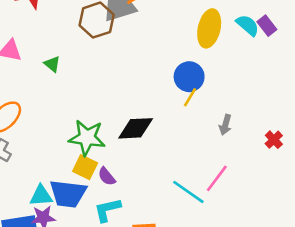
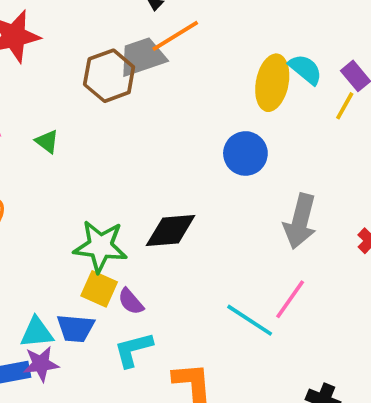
cyan semicircle: (248, 25) -> (305, 69), moved
yellow line: (190, 97) -> (345, 106), moved
gray arrow: (225, 125) -> (300, 221), size x1.8
blue trapezoid: (68, 194) -> (76, 328), size x0.7

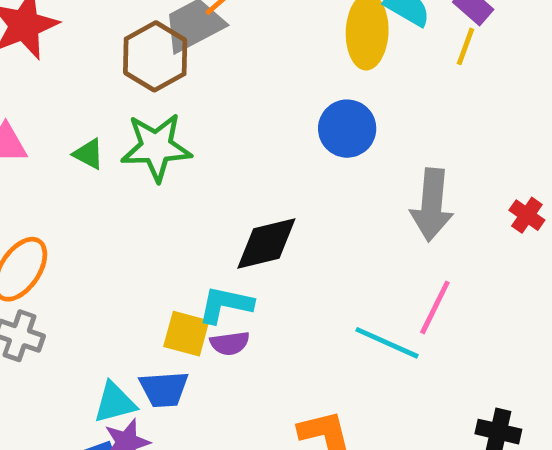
green star: (100, 246) -> (156, 147), moved
purple semicircle: (131, 301) -> (230, 343), turned -48
cyan L-shape: (133, 350) -> (225, 305), moved, turned 36

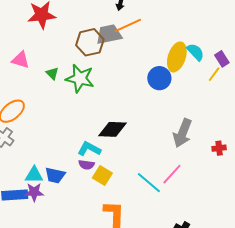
blue circle: (347, 129) -> (159, 78), moved
red cross: (527, 215) -> (219, 148), turned 32
yellow square: (186, 334) -> (102, 176), moved

